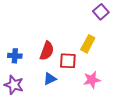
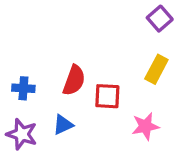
yellow rectangle: (88, 44) -> (156, 69), moved
blue triangle: (50, 79) -> (63, 125), moved

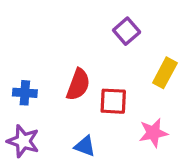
purple square: (160, 19) -> (127, 31), moved
blue triangle: (63, 125) -> (85, 146), moved, turned 45

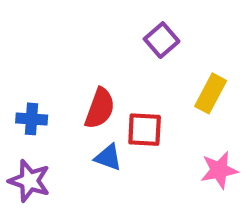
pink star: (153, 133) -> (219, 170), moved
blue triangle: (85, 146) -> (108, 157), moved

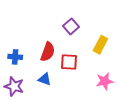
purple square: (162, 40) -> (71, 26), moved
blue triangle: (108, 157) -> (45, 79), moved

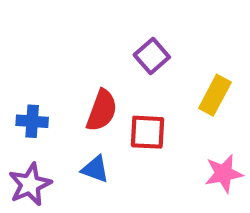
purple star: (14, 86) -> (30, 184), turned 30

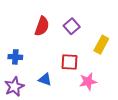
red semicircle: (102, 110) -> (42, 26), moved
pink star: (224, 173) -> (88, 82), moved

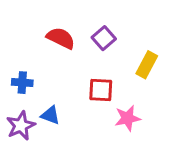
red semicircle: (42, 26) -> (61, 38), turned -84
blue triangle: (45, 79) -> (50, 115), moved

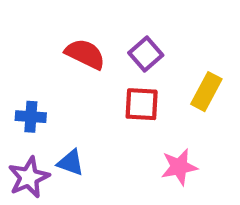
red square: (101, 90) -> (142, 104), moved

